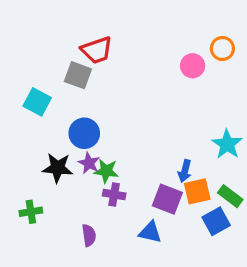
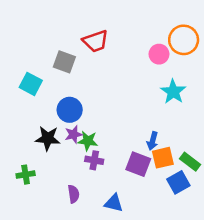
orange circle: (222, 48) -> (184, 40), size x1.5
red trapezoid: (97, 50) -> (96, 41), moved
cyan star: (227, 144) -> (173, 92), moved
purple star: (89, 163) -> (74, 134), turned 30
blue triangle: (150, 232) -> (114, 203), moved

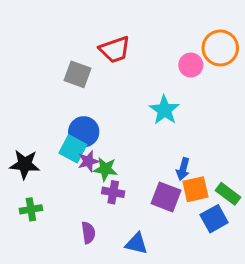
cyan square: (31, 84) -> (73, 149), moved
cyan star: (173, 92) -> (164, 110), moved
black star: (48, 138) -> (25, 164), moved

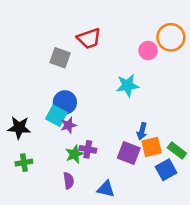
cyan star: (164, 110) -> (128, 85), turned 30
green star: (105, 169) -> (75, 154), moved, turned -30

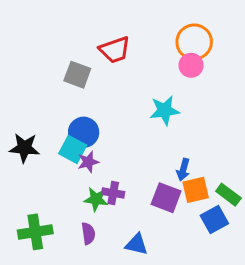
orange circle: (171, 37) -> (194, 42), moved
black star: (19, 128) -> (24, 148), moved
green star: (75, 154) -> (96, 199), turned 30
green cross: (24, 163) -> (35, 232), moved, size x1.5

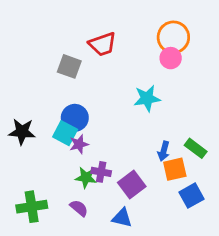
green rectangle: (228, 195) -> (196, 148), moved
purple square: (166, 198) -> (132, 184), moved, turned 32
purple semicircle: (88, 233) -> (79, 208), turned -42

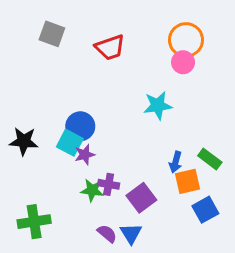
gray square: (69, 66) -> (52, 34), moved
purple semicircle: (79, 208) -> (107, 233), moved
blue triangle: (122, 218) -> (131, 233), turned 45

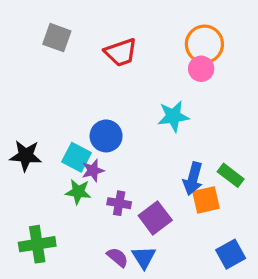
blue circle: (80, 126) -> (106, 136), moved
blue arrow: (176, 162) -> (193, 179), size x1.4
green star: (92, 190) -> (78, 192), moved
blue square: (205, 210) -> (231, 254), moved

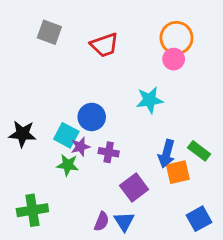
purple cross: (119, 203) -> (109, 152), moved
purple semicircle: (118, 257) -> (102, 221), turned 72

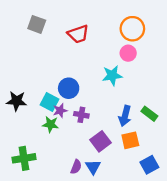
pink circle: (174, 59) -> (128, 53), moved
orange square: (178, 172) -> (130, 140), moved

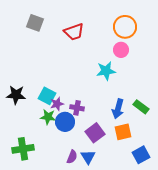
blue circle: (69, 88) -> (65, 122), moved

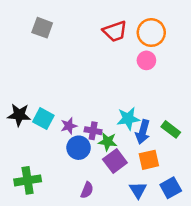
red trapezoid: (74, 32) -> (115, 31), moved
cyan star: (106, 71) -> (128, 119), moved
cyan square: (47, 96) -> (43, 119), moved
green star: (48, 117) -> (108, 142), moved
blue triangle: (88, 157) -> (138, 190), moved

